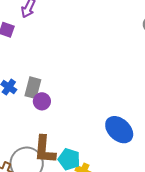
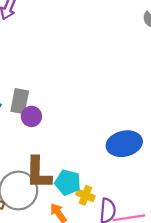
blue ellipse: (119, 130) -> (124, 144), turned -52

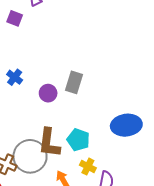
gray rectangle: (20, 101) -> (74, 82), moved
cyan pentagon: (68, 182) -> (78, 140), moved

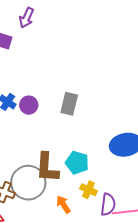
purple circle: (48, 93) -> (29, 105), moved

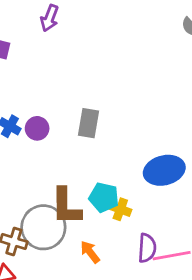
purple arrow: (26, 18) -> (50, 18), moved
yellow cross: (89, 190) -> (120, 209), moved

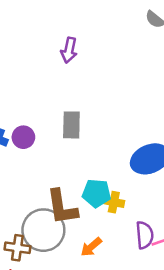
purple arrow: (50, 18) -> (69, 50), moved
orange arrow: (90, 252) -> (91, 247), turned -85

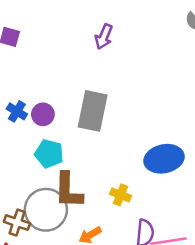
gray rectangle: (71, 125) -> (93, 111), size x1.4
cyan pentagon: (96, 193) -> (49, 154), moved

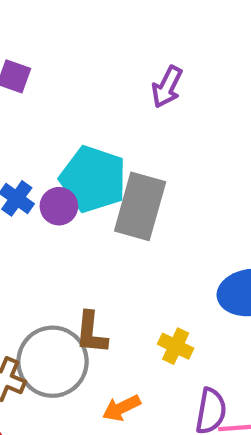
cyan pentagon: (49, 154) -> (93, 179), moved, size x1.4
brown L-shape: (68, 190) -> (91, 333), size x0.7

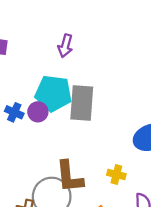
purple arrow: (167, 87) -> (65, 46), moved
brown L-shape: (91, 333) -> (69, 177), size x1.4

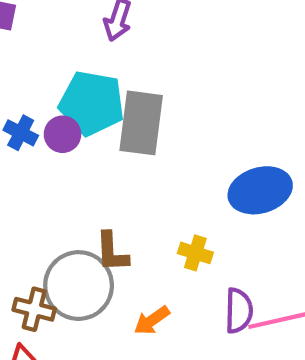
brown L-shape: (69, 177) -> (112, 252), size x0.7

